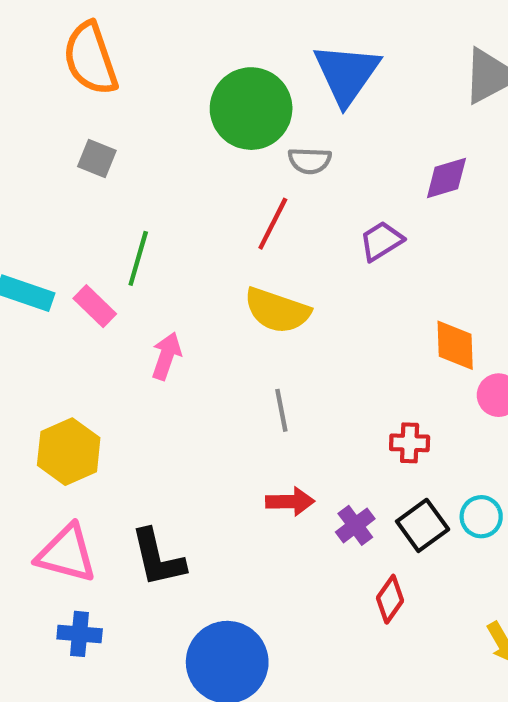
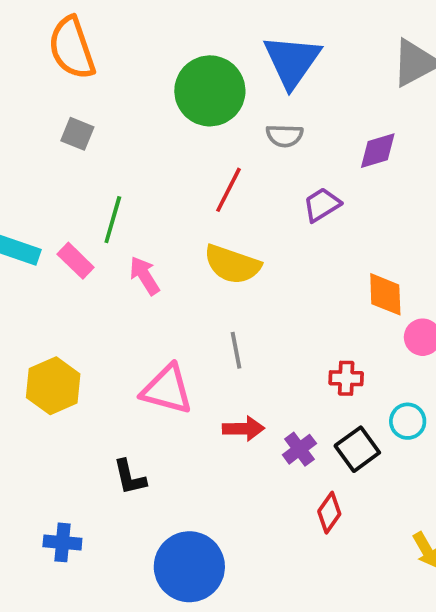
gray semicircle: (310, 161) -> (285, 136), moved
pink arrow: (166, 356) -> (145, 276), moved, turned -51
cyan circle: (481, 517) -> (408, 421), moved
pink triangle: (67, 554) -> (167, 389), moved
black L-shape: (158, 558) -> (130, 477), size x0.7

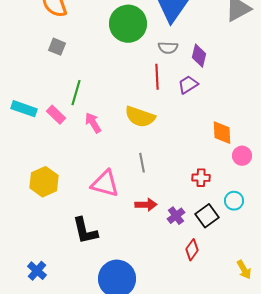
purple diamond: (378, 151) -> (199, 56), moved, turned -60
red line: (229, 190) -> (157, 77), moved, turned -30
black L-shape: (130, 477) -> (85, 231), size x1.4
blue cross: (62, 542) -> (37, 271), moved, turned 36

